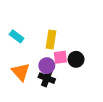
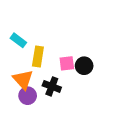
yellow rectangle: (51, 40) -> (38, 56), moved
purple circle: (47, 66) -> (28, 96), moved

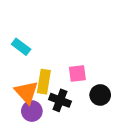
yellow rectangle: (38, 56) -> (44, 82), moved
black circle: (84, 66) -> (100, 95), moved

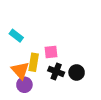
pink square: (77, 74) -> (51, 52), moved
black cross: (60, 100) -> (56, 71), moved

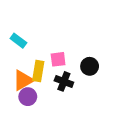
orange triangle: (20, 70) -> (23, 80), turned 42
black circle: (77, 72) -> (90, 66), moved

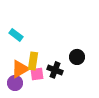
pink square: (58, 59) -> (37, 74), moved
purple circle: (28, 97) -> (15, 83), moved

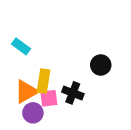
black circle: (77, 57) -> (101, 65), moved
purple circle: (15, 83) -> (33, 113), moved

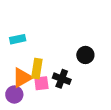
cyan rectangle: (21, 46) -> (18, 39), turned -49
purple circle: (33, 113) -> (14, 95), moved

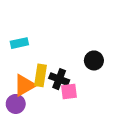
black cross: (62, 79) -> (59, 79), moved
pink square: (41, 83) -> (69, 92), moved

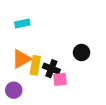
cyan rectangle: (19, 43) -> (22, 23), moved
orange triangle: (24, 85) -> (21, 59), moved

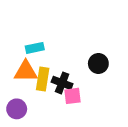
cyan rectangle: (22, 23) -> (35, 48), moved
orange triangle: (21, 59) -> (26, 71), turned 30

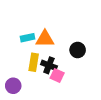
orange triangle: (26, 71) -> (45, 39), moved
pink square: (72, 96) -> (57, 76), turned 32

